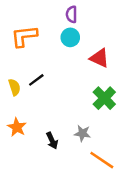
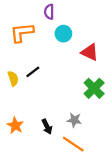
purple semicircle: (71, 14) -> (49, 12), moved
orange star: (17, 127) -> (15, 125), moved
orange line: (102, 160) -> (73, 144), moved

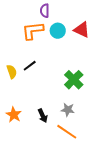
orange L-shape: (22, 33) -> (33, 31), moved
red triangle: (90, 52) -> (82, 30), moved
green cross: (94, 88) -> (74, 80), moved

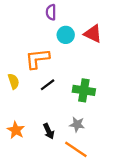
orange L-shape: (33, 31) -> (37, 59), moved
black line: (30, 66) -> (48, 85), moved
green cross: (74, 80) -> (84, 90), turned -36

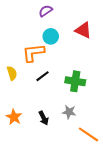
purple semicircle: (51, 12) -> (46, 11), turned 56
cyan circle: (66, 35) -> (51, 36), moved
orange line: (76, 149) -> (88, 134), moved

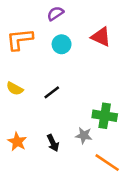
orange L-shape: (33, 53) -> (20, 39), moved
yellow semicircle: (12, 73) -> (15, 89), turned 136
green cross: (75, 81) -> (105, 116), moved

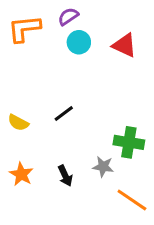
orange L-shape: (20, 39) -> (24, 29), moved
cyan circle: (62, 44) -> (79, 42), moved
yellow semicircle: (15, 89) -> (18, 123), moved

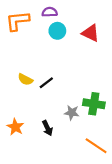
purple semicircle: (68, 16) -> (50, 12), turned 32
yellow semicircle: (18, 123) -> (25, 79), moved
gray star: (103, 167) -> (72, 113), moved

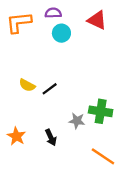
red triangle: (91, 33) -> (97, 20), moved

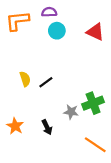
red triangle: (97, 20) -> (95, 32), moved
yellow semicircle: (27, 85) -> (25, 79), turned -136
green cross: (101, 111) -> (93, 103), turned -30

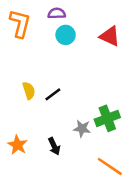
orange L-shape: (17, 21) -> (20, 24), turned 110

